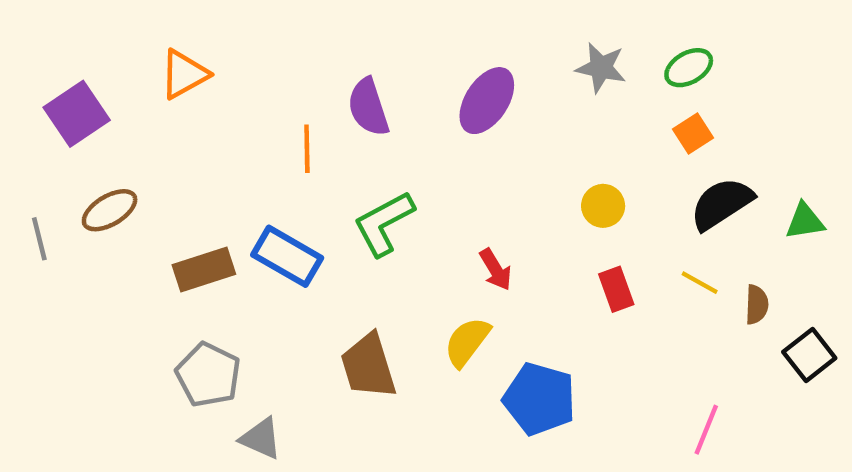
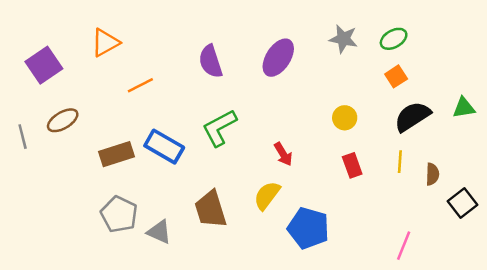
orange line: (307, 149) -> (140, 85), moved, turned 64
green triangle: (805, 221) -> (464, 108), moved
yellow line: (700, 283) -> (400, 162), turned 65
gray triangle: (261, 438) -> (159, 232), moved

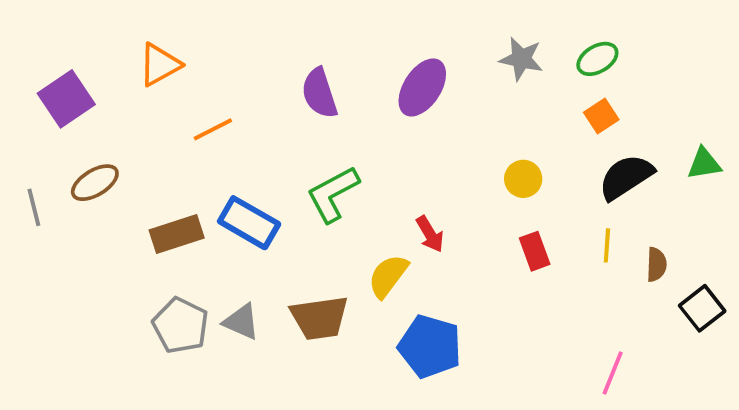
yellow semicircle: (267, 195) -> (388, 276), moved
brown trapezoid: (211, 209) -> (319, 318), turned -81
blue pentagon: (308, 228) -> (430, 346), moved
gray triangle: (159, 232) -> (241, 322), moved

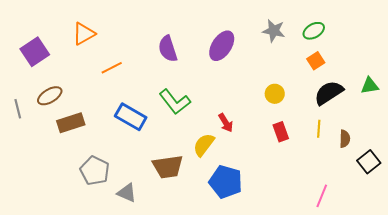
green L-shape: (333, 194) -> (175, 102), turned -100
brown rectangle: (177, 234) -> (71, 123), moved
gray triangle: (241, 322) -> (127, 193), moved

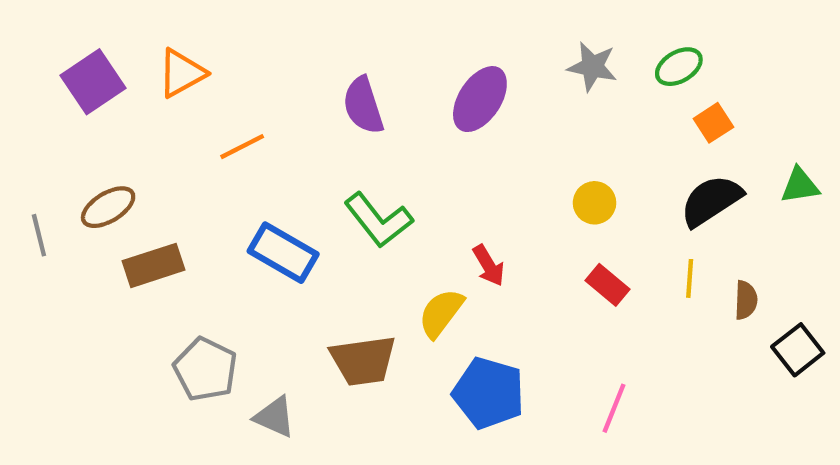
purple square: (35, 52) -> (93, 82), moved
orange square: (316, 61) -> (713, 123), moved
red rectangle: (281, 132) -> (608, 285), turned -30
pink line: (322, 196) -> (614, 408), moved

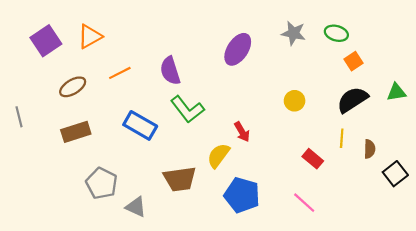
green ellipse: (679, 67) -> (336, 33), turned 45
purple semicircle: (363, 106) -> (170, 71), moved
brown ellipse: (108, 207) -> (73, 87), moved
red rectangle: (608, 285) -> (313, 159), moved
pink line: (614, 408) -> (304, 203), turned -70

